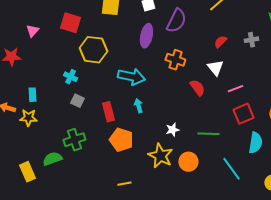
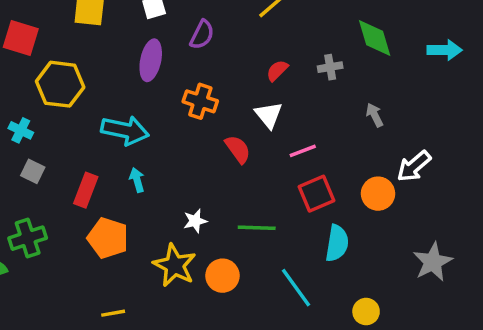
purple semicircle: (176, 21) -> (202, 35), size x0.7
red rectangle: (108, 112) -> (86, 190), turned 36

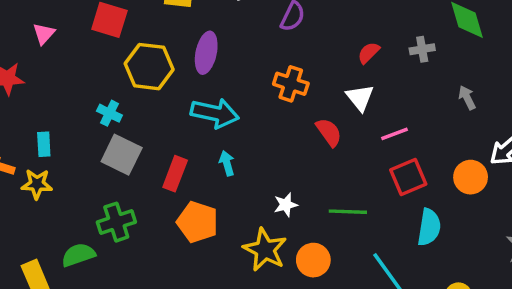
purple ellipse: (151, 60) -> (206, 53), moved
gray square: (33, 171) -> (122, 155), size x1.6

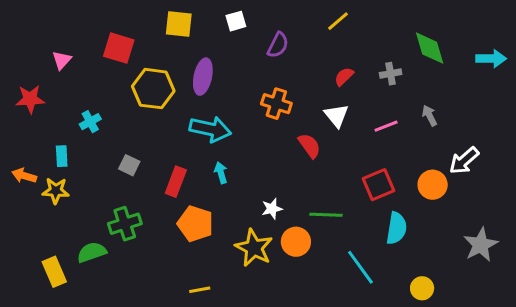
cyan cross: (109, 113) -> (90, 122), moved, turned 35
pink line: (395, 134) -> (386, 126), moved
gray square: (122, 155) -> (129, 165), size x0.6
orange circle: (313, 260) -> (296, 242), moved

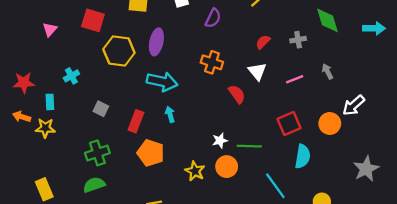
red star: (30, 99) -> (24, 83), moved
white star: (272, 209) -> (220, 140), moved
yellow star: (254, 248) -> (195, 171), size x0.7
green semicircle: (92, 252) -> (94, 185), moved

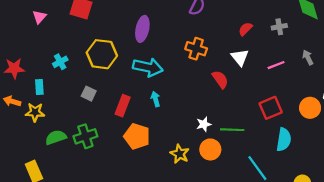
yellow hexagon: (119, 51) -> (102, 54), moved
green semicircle: (94, 185) -> (56, 137), moved

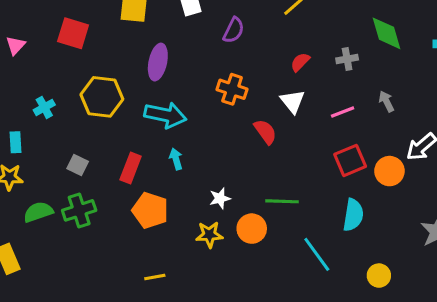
gray square: (89, 94) -> (78, 165), moved
red square: (271, 108) -> (350, 160), moved
white star: (204, 124) -> (220, 198), moved
yellow star: (180, 154) -> (209, 235), turned -30

